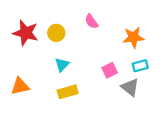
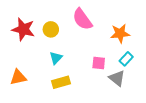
pink semicircle: (91, 22) -> (82, 19), size x1.6
cyan rectangle: (140, 66) -> (126, 59), turned -32
pink square: (110, 70) -> (99, 63), turned 32

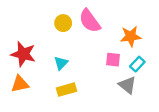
red star: (23, 29) -> (23, 54), moved
yellow circle: (51, 29) -> (63, 23), moved
pink square: (99, 63) -> (113, 60), moved

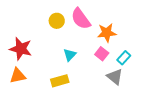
orange star: (131, 36) -> (107, 33), moved
pink square: (113, 60) -> (102, 54), turned 32
cyan triangle: (61, 63) -> (70, 55), moved

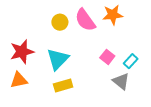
orange star: (107, 33) -> (113, 15), moved
red star: (21, 49) -> (22, 52), turned -30
cyan triangle: (70, 55) -> (58, 59), moved, size x1.6

